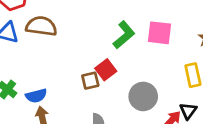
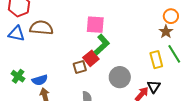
pink square: (159, 33) -> (95, 25), moved
green L-shape: (124, 35) -> (102, 45), moved

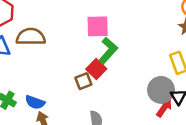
gray circle: (120, 77) -> (161, 90), moved
blue semicircle: (40, 80) -> (35, 102), turned 42

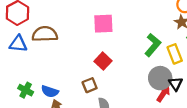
green L-shape: (108, 51) -> (153, 45), moved
brown square: (83, 81) -> (90, 85), moved

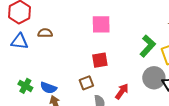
brown semicircle: (45, 34) -> (45, 33), size x0.6
red square: (103, 61) -> (100, 60), turned 35
red arrow: (163, 94) -> (122, 91), moved

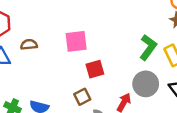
pink square: (101, 24) -> (76, 41), moved
gray circle: (154, 78) -> (146, 84), moved

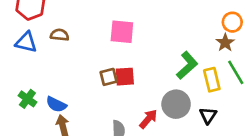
pink square: (76, 41) -> (122, 32), moved
brown square: (82, 97) -> (109, 77), moved

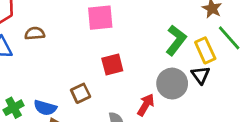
brown square: (109, 77) -> (81, 93), moved
green cross: (27, 99) -> (14, 108), turned 36
black triangle: (208, 115) -> (201, 75), moved

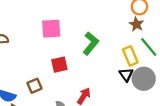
green L-shape: (176, 40) -> (91, 43), moved
gray circle: (172, 84) -> (144, 79), moved

